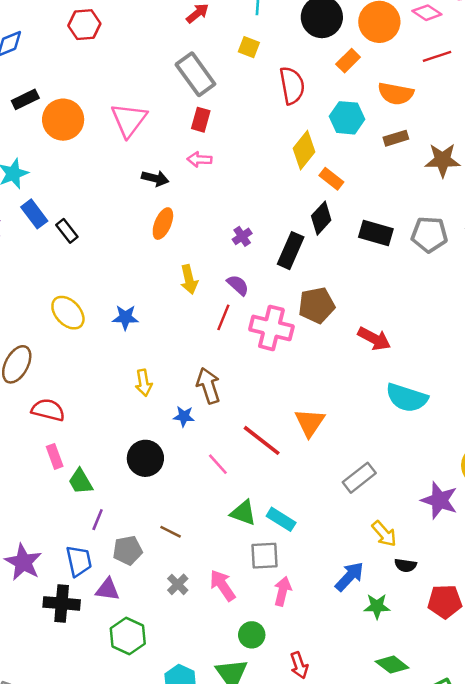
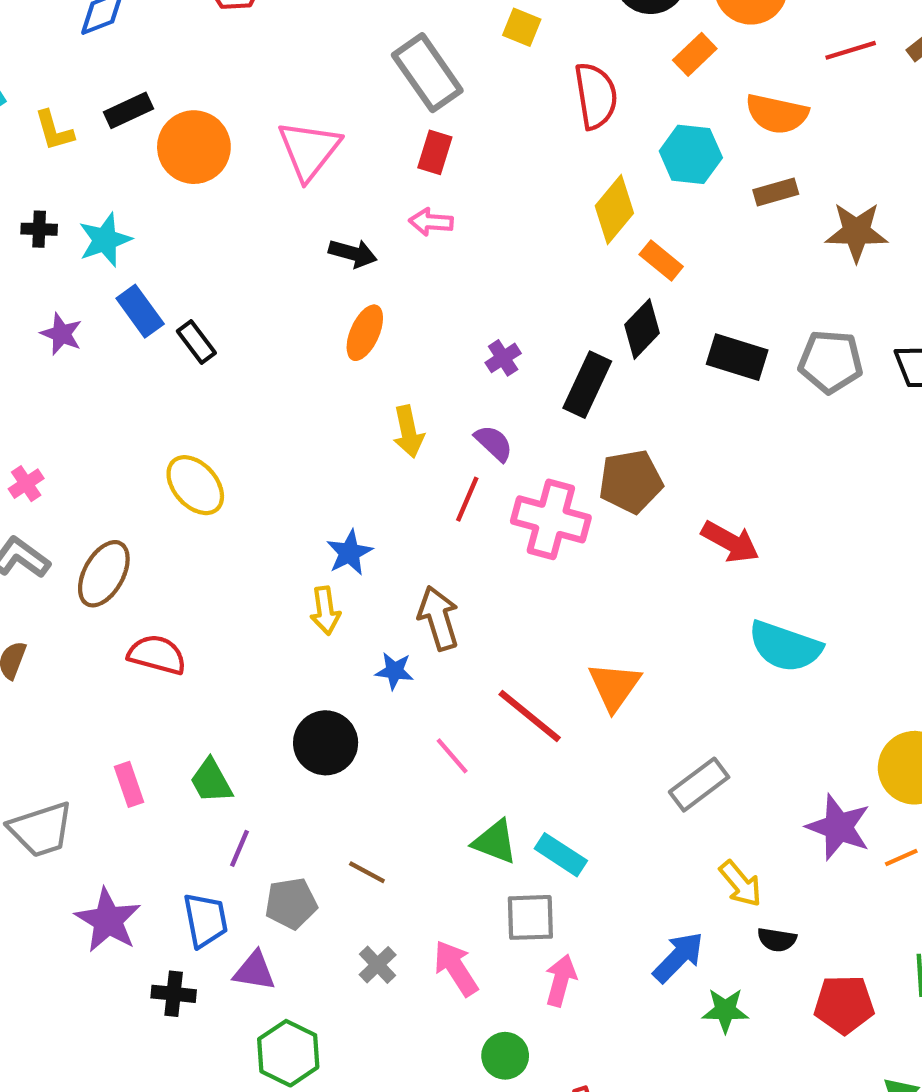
blue star: (125, 317) -> (349, 553), moved, turned -30
pink rectangle: (55, 456) -> (129, 784), moved
black cross: (62, 603) -> (174, 994), size x0.7

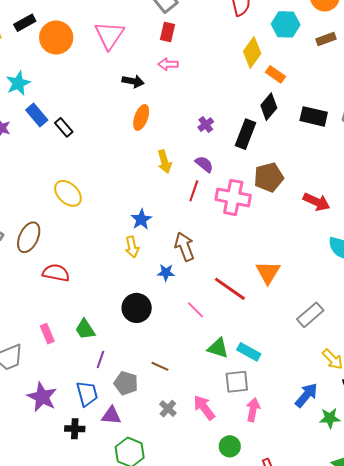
gray pentagon: (291, 903) -> (126, 383), turned 30

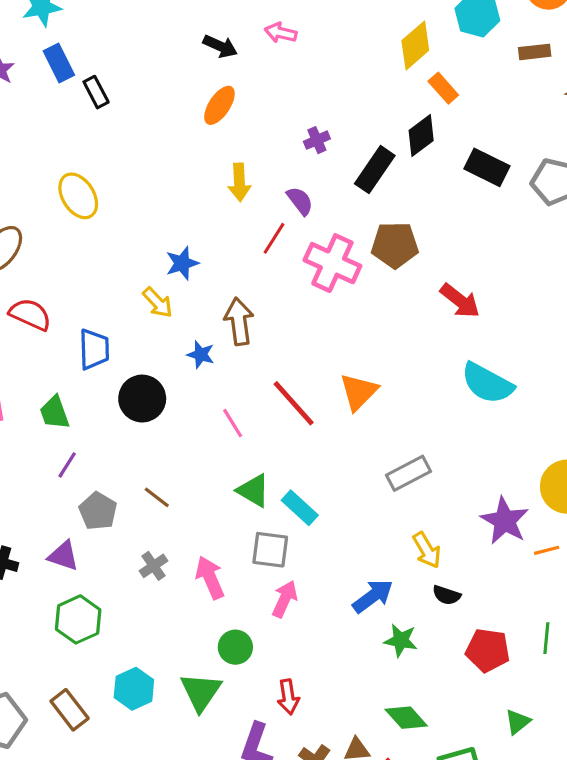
yellow arrow: (132, 247) -> (158, 302), turned -45
blue trapezoid: (87, 394) -> (94, 349), moved

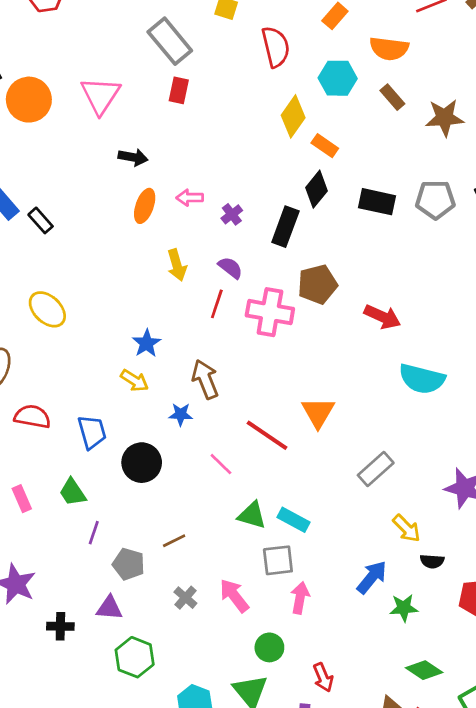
pink arrow: (281, 33) -> (190, 198), moved
brown rectangle: (535, 52) -> (392, 97), turned 70
brown line: (157, 497) -> (174, 541), turned -50

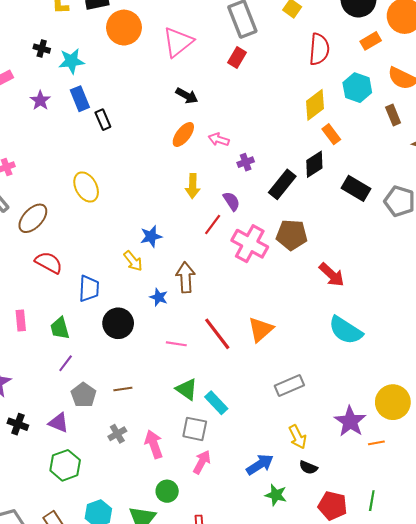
pink line: (221, 464) -> (176, 344), turned -54

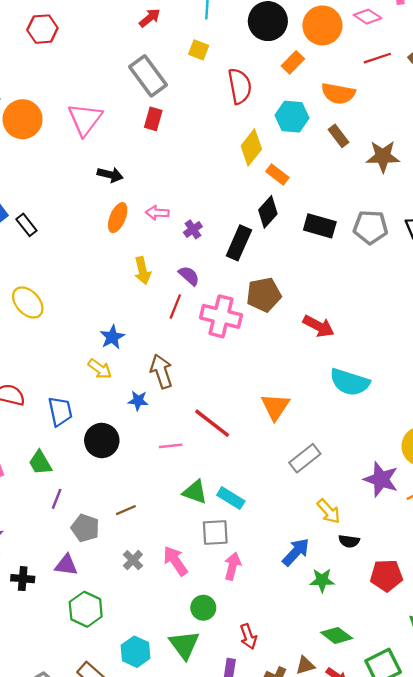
orange triangle: (261, 330) -> (275, 407), moved

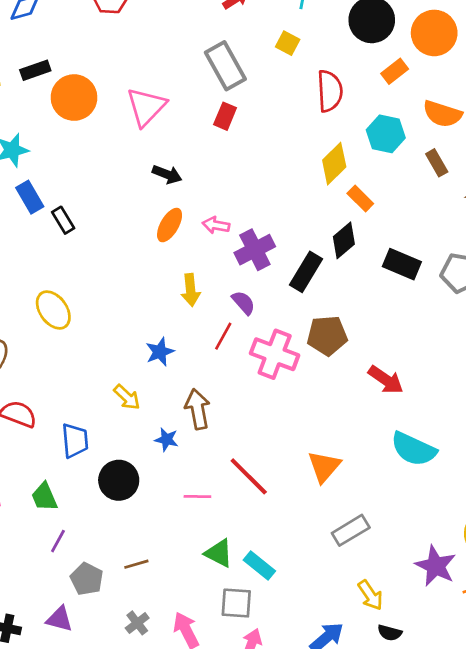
purple cross: (193, 229) -> (255, 250), size x1.8
blue star: (112, 337) -> (160, 352), moved

